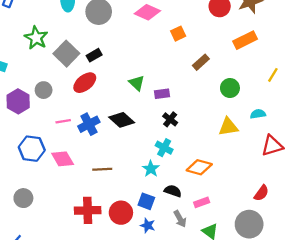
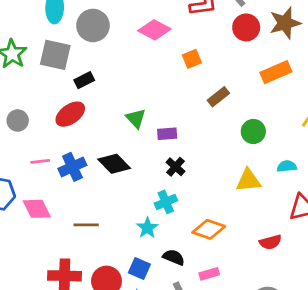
gray square: (66, 54) -> (55, 55), moved, turned -35
cyan cross: (164, 148) -> (166, 202), turned 35
red semicircle: (261, 193) -> (270, 242), moved, turned 35

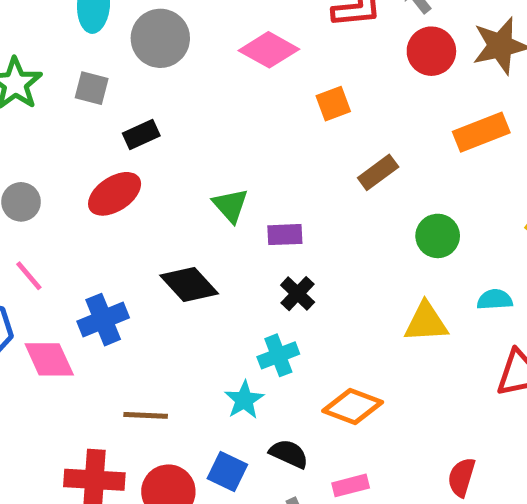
gray square: (55, 55) -> (92, 88), size x0.6
pink line: (40, 161) -> (29, 276), moved, turned 54
blue cross: (72, 167) -> (103, 320), moved
brown line: (86, 225) -> (146, 415), moved
red semicircle: (270, 242) -> (461, 477), moved, turned 120

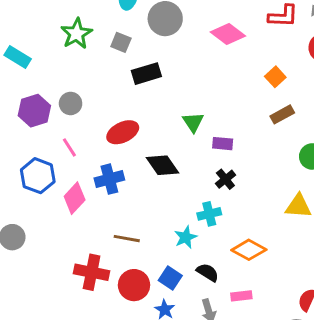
orange square: (333, 104) -> (275, 77), moved, turned -30
black rectangle: (141, 135) -> (146, 74), size x1.4
red ellipse: (115, 194) -> (123, 132), moved
pink diamond: (49, 359) -> (75, 198), turned 60

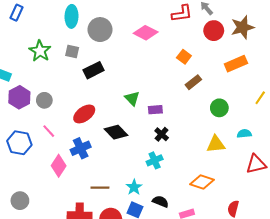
purple hexagon: (34, 111) -> (19, 97), moved
blue hexagon: (38, 176) -> (19, 143), moved
cyan star: (186, 237) -> (134, 187), moved
orange diamond: (249, 250) -> (202, 182), moved

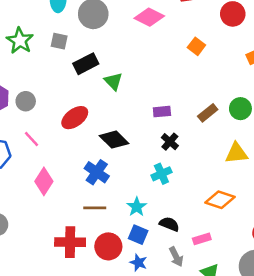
brown rectangle: (193, 82) -> (208, 113), moved
green triangle: (132, 98) -> (113, 81), moved
blue cross: (81, 148) -> (97, 172), moved, turned -30

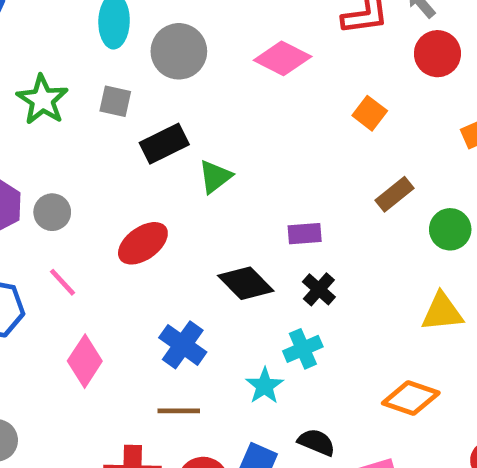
green triangle: (113, 81) -> (215, 177), turned 36
brown rectangle: (208, 113) -> (395, 194), moved
black diamond: (114, 140) -> (246, 283), moved
cyan star: (137, 207) -> (265, 386), moved

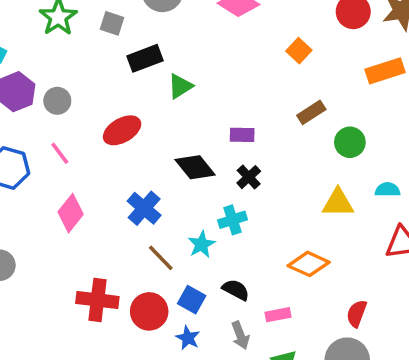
brown line: (179, 411) -> (161, 258), moved, turned 40

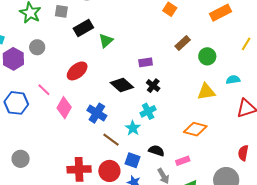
gray circle: (57, 101) -> (37, 47), moved
pink diamond: (71, 213) -> (64, 108), moved
red semicircle: (357, 314) -> (243, 153), moved

